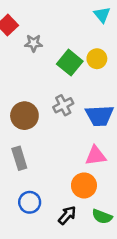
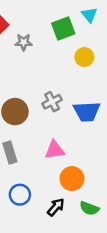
green square: (70, 63) -> (63, 29), moved, turned 30
pink triangle: (96, 156) -> (55, 150), moved

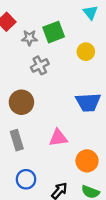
green square: (63, 29) -> (54, 32), moved
gray cross: (52, 102) -> (40, 65), moved
orange circle: (72, 179) -> (87, 161), moved

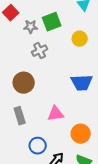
blue circle: (26, 179) -> (38, 146), moved

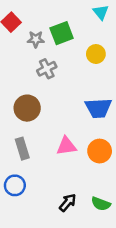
orange circle: (81, 134) -> (100, 151), moved
blue circle: (38, 146) -> (15, 185), moved

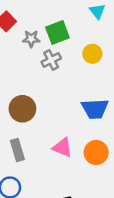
gray cross: (47, 69) -> (51, 60), moved
pink triangle: (66, 146) -> (62, 147), turned 30

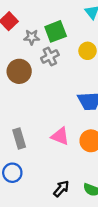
brown circle: (22, 109) -> (19, 71), moved

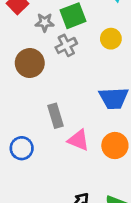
gray rectangle: (19, 139) -> (55, 116), moved
blue circle: (12, 173) -> (22, 148), moved

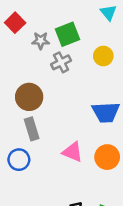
brown circle: (30, 63) -> (29, 97), moved
gray rectangle: (55, 116) -> (32, 129), moved

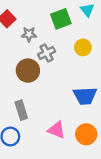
green square: (67, 34) -> (61, 19), moved
brown circle: (29, 97) -> (28, 71), moved

